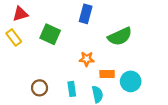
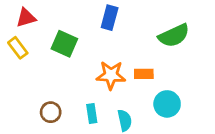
green semicircle: (120, 36) -> (174, 35), moved
orange star: (87, 59) -> (111, 75), size x1.5
orange rectangle: (107, 74) -> (144, 74), moved

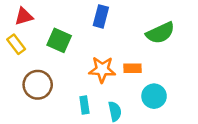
brown circle: (51, 112) -> (38, 85), moved, size x1.5

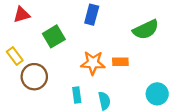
green square: (59, 40) -> (54, 36), turned 35
yellow rectangle: (16, 44) -> (15, 56), moved
cyan circle: (154, 96) -> (157, 94), moved

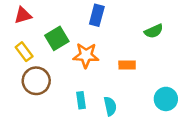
green semicircle: (146, 30) -> (154, 31), size x0.7
yellow rectangle: (15, 56) -> (24, 52), moved
orange star: (93, 63) -> (86, 55), moved

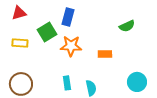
blue rectangle: (97, 15) -> (68, 17), moved
yellow rectangle: (24, 52) -> (20, 43), turned -49
brown circle: (36, 81) -> (21, 84), moved

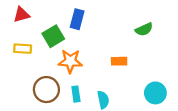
orange star: (71, 46) -> (70, 61), moved
brown circle: (21, 84) -> (46, 90), moved

